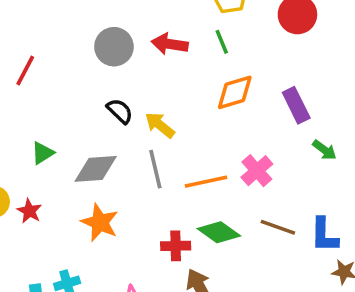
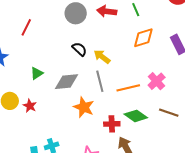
orange star: (100, 222) -> (84, 107), moved

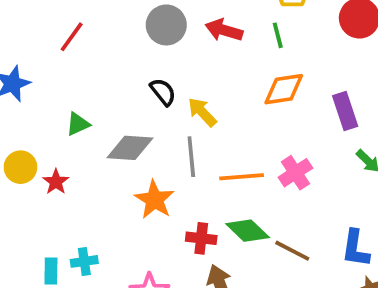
brown line: (169, 113) -> (292, 251), moved

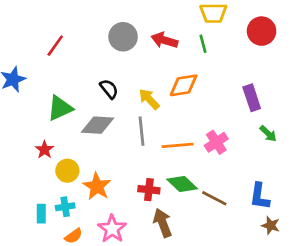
orange diamond: (284, 89) -> (184, 85), moved
black semicircle: (163, 92) -> (109, 89), moved
green triangle: (78, 124) -> (60, 108), size x1.5
yellow circle: (20, 167) -> (67, 171), moved
orange star: (154, 200) -> (97, 186), moved

